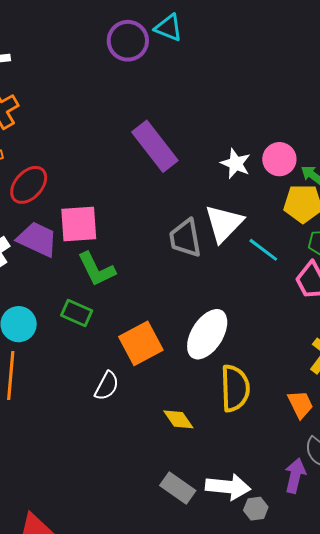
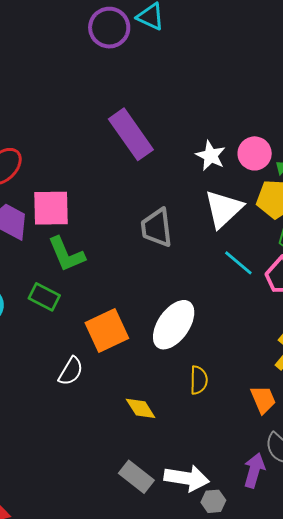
white triangle: (224, 223) -> (223, 209), moved
cyan line: (263, 250) -> (238, 263), moved
yellow semicircle: (235, 388) -> (199, 380), size x0.6

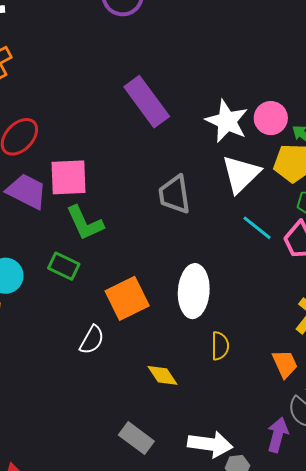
white star: (211, 156) -> (227, 121), size x1.4
white ellipse: (174, 325) -> (194, 291), turned -30
gray rectangle: (136, 477) -> (136, 438), moved

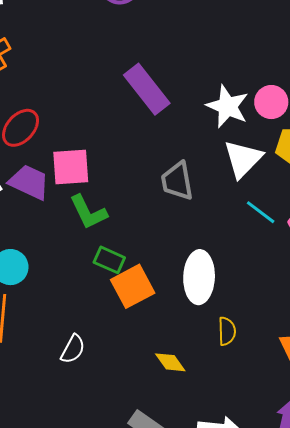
green rectangle: (64, 266) -> (109, 260), moved
white semicircle: (92, 340) -> (73, 349), moved

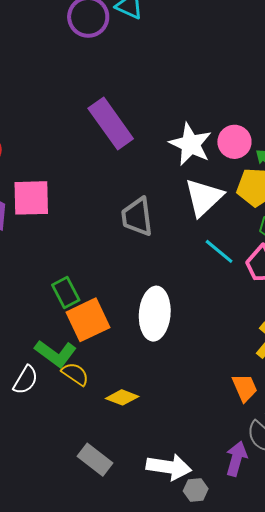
green L-shape: (88, 212) -> (56, 353), moved, turned -30
green rectangle: (109, 260) -> (66, 293), turned 36
yellow semicircle: (227, 331) -> (75, 374), moved, turned -56
yellow diamond: (170, 362) -> (122, 397), turned -36

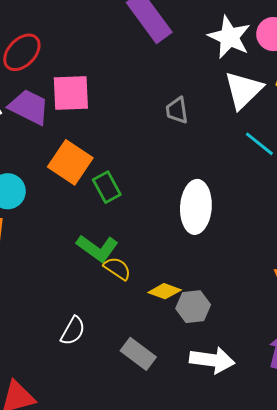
gray trapezoid: (137, 217) -> (177, 110), size x0.7
orange square: (88, 320) -> (70, 162), moved, turned -30
white semicircle: (26, 380) -> (73, 331), moved
gray hexagon: (196, 490) -> (193, 307), moved, size x1.4

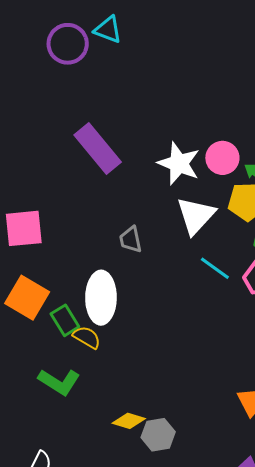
white ellipse: (196, 207) -> (101, 298), moved
yellow semicircle: (117, 268) -> (87, 337), moved

